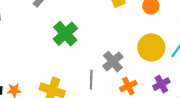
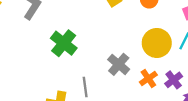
gray line: (91, 80) -> (85, 87), moved
orange cross: (128, 86) -> (148, 78), moved

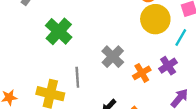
yellow circle: (157, 43) -> (155, 19), moved
purple cross: (174, 80) -> (168, 66), moved

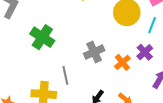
gray cross: (113, 57) -> (94, 52), turned 30

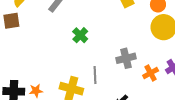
green cross: (42, 37) -> (80, 35), size x0.7

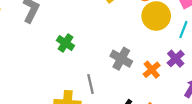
gray cross: (126, 58) -> (121, 59), turned -36

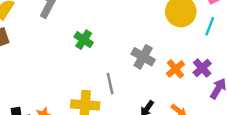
purple cross: (176, 59) -> (202, 68), moved

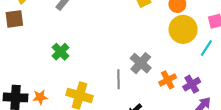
green cross: (84, 40) -> (61, 52), moved
gray line: (110, 84) -> (119, 79), moved

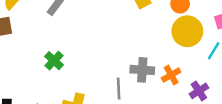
gray cross: (141, 63) -> (142, 70), turned -35
orange cross: (168, 80) -> (171, 75), moved

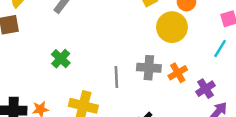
yellow circle: (187, 31) -> (172, 27), moved
gray line: (119, 89) -> (116, 77), moved

